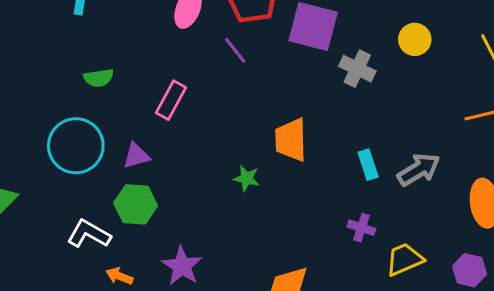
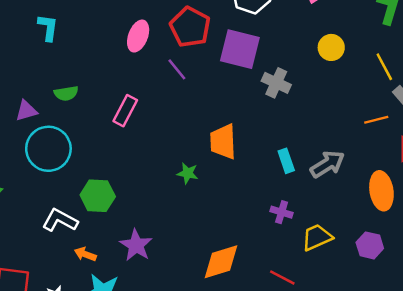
yellow circle: (415, 39) -> (331, 47), moved
purple triangle: (136, 156) -> (26, 111), moved

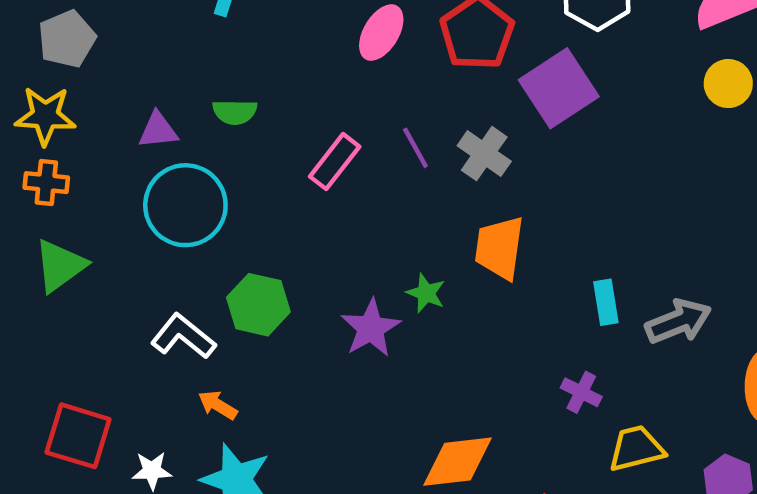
yellow circle: (331, 47) -> (728, 84), moved
purple square: (240, 49) -> (559, 88), turned 33
purple line: (177, 69) -> (415, 148), moved
gray cross: (276, 83) -> (484, 154), moved
purple star: (136, 245) -> (371, 328), moved

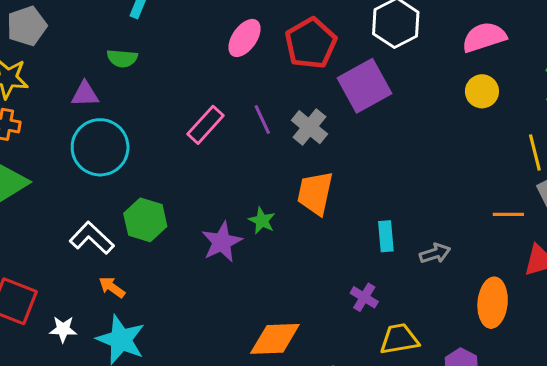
green semicircle: (235, 112) -> (122, 58), moved
gray arrow: (678, 321) -> (435, 253), size x0.7

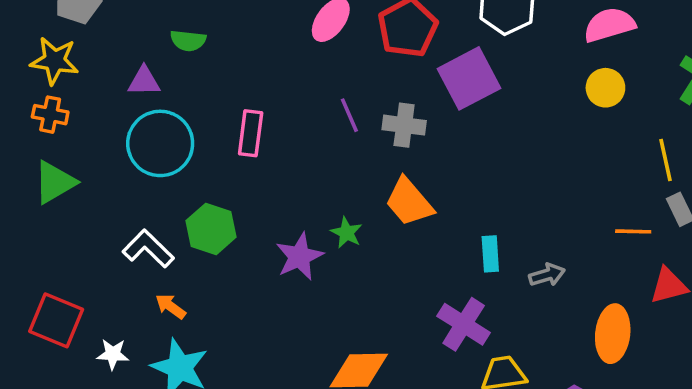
pink rectangle: (206, 125) -> (251, 133), moved, turned -36
gray cross: (309, 127) -> (404, 125), turned -33
orange trapezoid: (315, 193) -> (409, 202), turned -54
purple cross: (364, 297) -> (464, 324), size x1.6

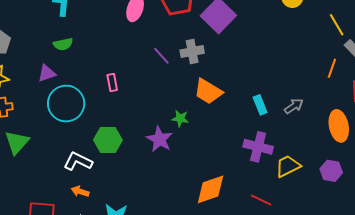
pink rectangle: (251, 133) -> (112, 82), size x0.7
orange line: (633, 231) -> (332, 68), turned -54
orange arrow: (171, 306) -> (80, 191), moved

